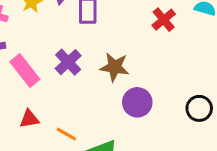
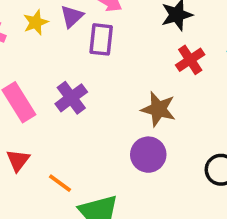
brown star: (115, 67) -> (158, 109), moved
red triangle: (29, 119) -> (18, 160), turned -50

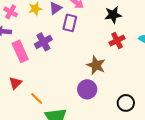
purple cross: (71, 98) -> (43, 42), moved

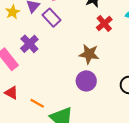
purple rectangle: (70, 23) -> (51, 18), turned -42
red triangle: (15, 83) -> (11, 93), turned -32

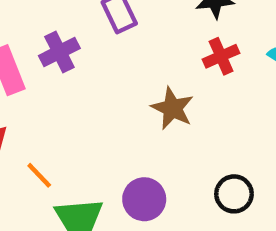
purple circle: (86, 81) -> (144, 199), moved

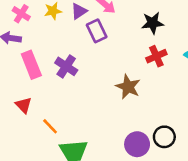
purple cross: (59, 52) -> (66, 66), moved, turned -30
purple circle: (144, 199) -> (137, 144), moved

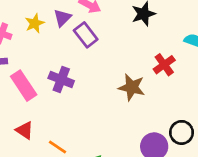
red cross: (156, 56) -> (164, 65), moved

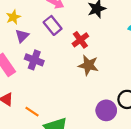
purple triangle: (62, 18) -> (22, 36), moved
red cross: (164, 65) -> (80, 40), moved

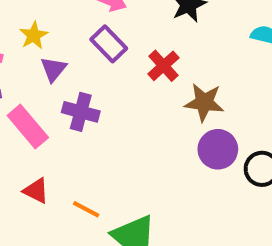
brown star: (88, 65) -> (204, 102), moved
purple circle: (106, 110) -> (218, 149), moved

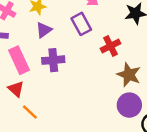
purple cross: (81, 112) -> (53, 60), turned -35
red triangle: (36, 191) -> (16, 89), moved
orange line: (86, 209) -> (30, 112), moved

